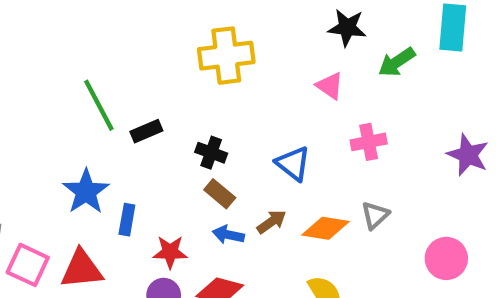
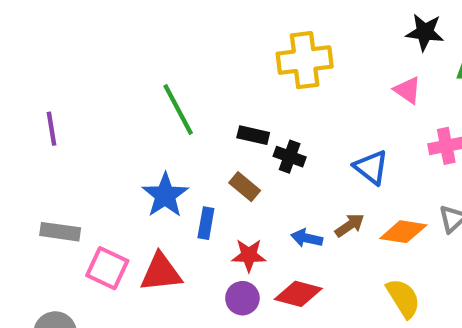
black rectangle: (146, 131) -> (253, 135), moved, turned 36
brown rectangle: (220, 194) -> (245, 187), moved

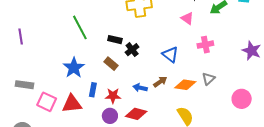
black cross: (290, 157) -> (132, 50), turned 32
blue rectangle: (206, 223) -> (93, 90), moved

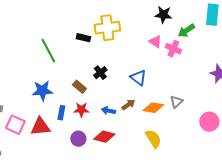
black rectangle: (115, 40) -> (83, 38), moved
pink cross: (205, 45) -> (173, 49), moved, turned 35
blue star: (74, 68) -> (42, 91), turned 30
red star: (113, 96) -> (81, 110), moved

